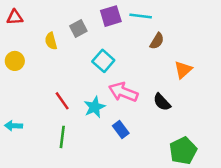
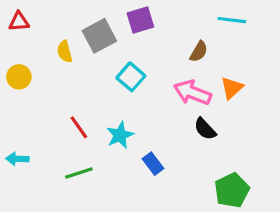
cyan line: (141, 16) -> (232, 20), moved
gray square: (78, 29) -> (99, 36), size x1.5
pink arrow: (123, 92) -> (192, 93), moved
green line: (62, 137) -> (79, 173), turned 65

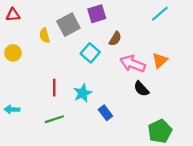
cyan line: (232, 20) -> (160, 14), turned -48
brown semicircle: (199, 52) -> (115, 39), moved
red line: (79, 127) -> (54, 88), turned 35

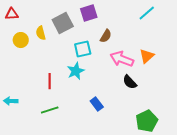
yellow circle: (13, 53) -> (21, 40), moved
cyan square: (90, 53) -> (83, 49), turned 36
cyan star: (83, 93) -> (76, 71), moved

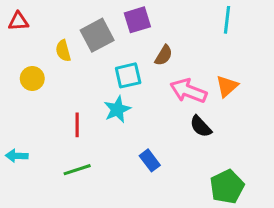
cyan line: (147, 13) -> (227, 20), turned -42
yellow circle: (21, 40) -> (32, 78), moved

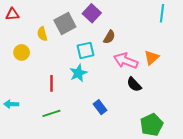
purple square: (137, 20) -> (92, 13), turned -30
cyan line: (227, 20) -> (162, 13), moved

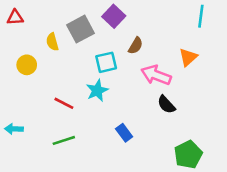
orange triangle: (152, 58) -> (188, 57), moved
red line: (51, 83) -> (64, 103), turned -63

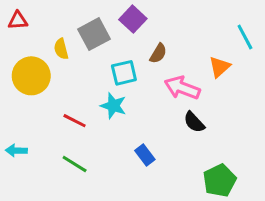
cyan line: (201, 16) -> (245, 37), moved, turned -35
yellow circle: (27, 65) -> (31, 76), size x1.6
cyan star: (97, 90) -> (113, 106), turned -30
green line: (64, 140) -> (75, 164), turned 50

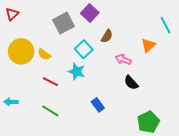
red triangle: (18, 21) -> (12, 14), turned -40
yellow semicircle: (61, 49) -> (44, 54), moved, turned -40
cyan square: (124, 73) -> (84, 49), turned -30
pink arrow: (182, 88) -> (123, 59), size x0.7

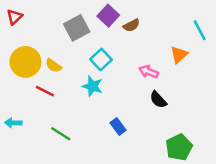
brown semicircle: (107, 36) -> (131, 25), moved, turned 32
red line: (50, 82) -> (45, 91), moved

